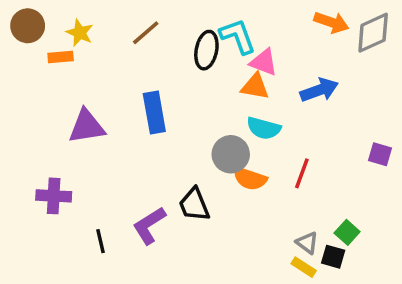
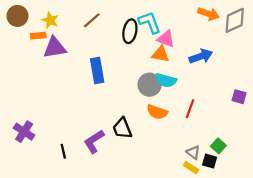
purple triangle: (87, 126) -> (55, 48), moved
gray circle: (231, 154) -> (150, 85), moved
purple cross: (54, 196) -> (24, 132), moved, turned 30

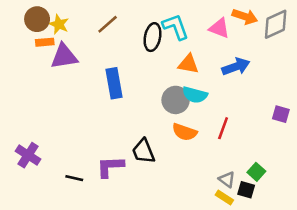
brown circle: (17, 16) -> (37, 19), moved
pink triangle: (166, 39) -> (219, 28), moved
purple L-shape: (94, 141) -> (110, 167), turned 30
black line: (63, 151) -> (74, 178), turned -64

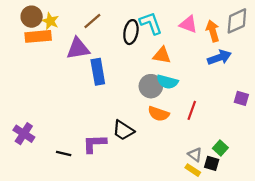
orange arrow: (245, 17) -> (213, 31), moved, turned -125
orange rectangle: (45, 42) -> (38, 36), size x1.6
purple triangle: (64, 56) -> (78, 49), moved
blue arrow: (236, 67) -> (219, 57), moved
black trapezoid: (144, 151) -> (123, 130), turned -35

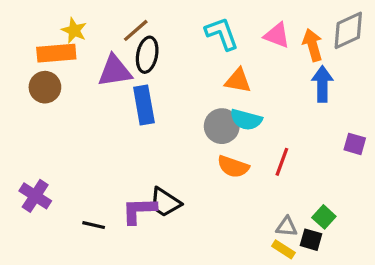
brown circle: (32, 17) -> (45, 87), moved
black ellipse: (131, 32) -> (147, 55), moved
blue arrow: (219, 57) -> (322, 84), turned -70
black trapezoid: (123, 130) -> (165, 202), moved
gray triangle: (195, 155) -> (287, 227), turned -32

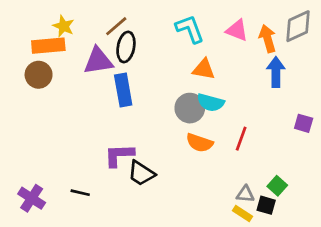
purple cross: (35, 196) -> (32, 198), moved
purple L-shape: (139, 210) -> (119, 155), moved

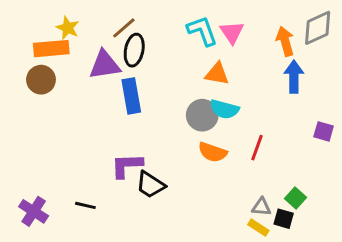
pink triangle: (237, 30) -> (232, 32), moved, turned 35

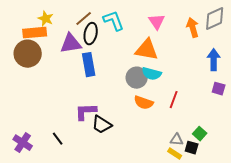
cyan L-shape: (202, 31) -> (114, 21), moved
orange triangle: (217, 74) -> (147, 50), size x1.4
blue arrow: (294, 77) -> (214, 60), moved
brown circle: (41, 80) -> (28, 54), size x1.4
black line: (85, 205) -> (58, 139), turned 40

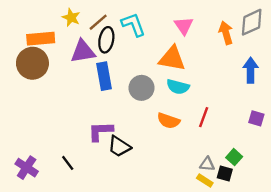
yellow star: (46, 19) -> (71, 18), moved
gray circle: (137, 78) -> (142, 88), moved
purple square: (219, 89) -> (256, 118), moved

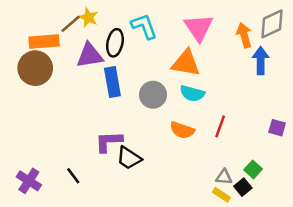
yellow star: (71, 18) -> (88, 17), moved
brown line: (98, 22) -> (71, 24), moved
pink triangle: (184, 26) -> (199, 28), size x1.4
blue arrow: (251, 70) -> (261, 61), moved
black square: (225, 173) -> (243, 187), turned 35

